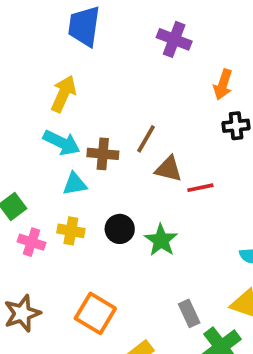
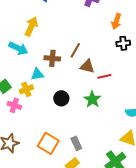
cyan arrow: (62, 143) -> (18, 48), moved
yellow cross: (71, 231) -> (26, 89), moved, turned -32
green star: (161, 240) -> (92, 99), moved
gray rectangle: (189, 313) -> (76, 143), moved

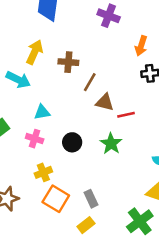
brown cross: (52, 58) -> (68, 62), moved
yellow cross: (26, 89) -> (43, 172), moved
pink cross: (14, 105) -> (35, 139), moved

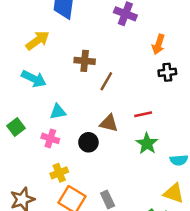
yellow arrow: (35, 52) -> (38, 40), moved, turned 30
brown triangle: (105, 102) -> (109, 123), moved
green star: (111, 144) -> (147, 144), moved

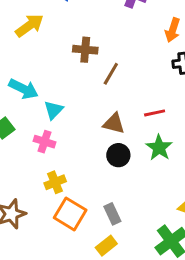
cyan arrow: (34, 79) -> (23, 89), moved
cyan triangle: (58, 112) -> (54, 110), turned -36
black circle: (88, 142) -> (118, 155), moved

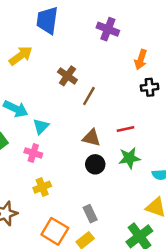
brown cross: (85, 50) -> (67, 76), turned 30
green star: (159, 148) -> (129, 158), turned 30
orange square: (70, 214) -> (55, 231), moved

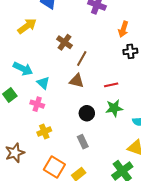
cyan triangle: (41, 126) -> (43, 83), turned -32
brown triangle: (91, 138) -> (77, 81), moved
gray rectangle: (90, 214) -> (83, 142), moved

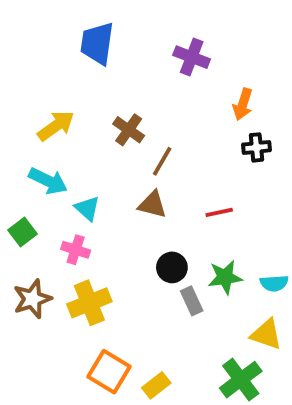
yellow arrow: (27, 26) -> (56, 126), moved
green star: (114, 108) -> (225, 277), moved
yellow cross: (44, 131) -> (89, 303), size x1.5
gray rectangle: (83, 142) -> (192, 301), moved
brown star: (15, 153) -> (32, 299), moved

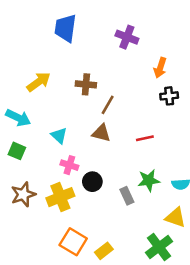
brown cross: (129, 130) -> (86, 84), turned -30
cyan arrow: (48, 181) -> (18, 118), moved
green square: (22, 232) -> (17, 151), turned -30
pink cross: (76, 250) -> (69, 165), moved
black circle: (172, 267) -> (92, 182), moved

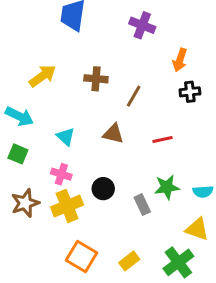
brown line: (108, 105) -> (134, 96), moved
pink cross: (69, 165) -> (61, 174), moved
yellow rectangle: (104, 251) -> (129, 261), moved

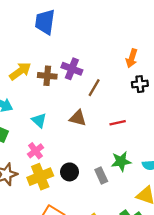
purple cross: (142, 25) -> (72, 69), moved
brown cross: (96, 79) -> (47, 76), moved
pink cross: (61, 174) -> (36, 151), turned 35
black circle: (103, 189) -> (70, 172), moved

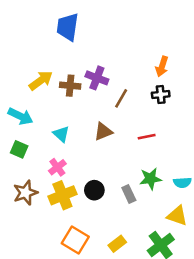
black cross: (140, 84) -> (161, 95), moved
brown triangle: (78, 118) -> (103, 132), turned -36

